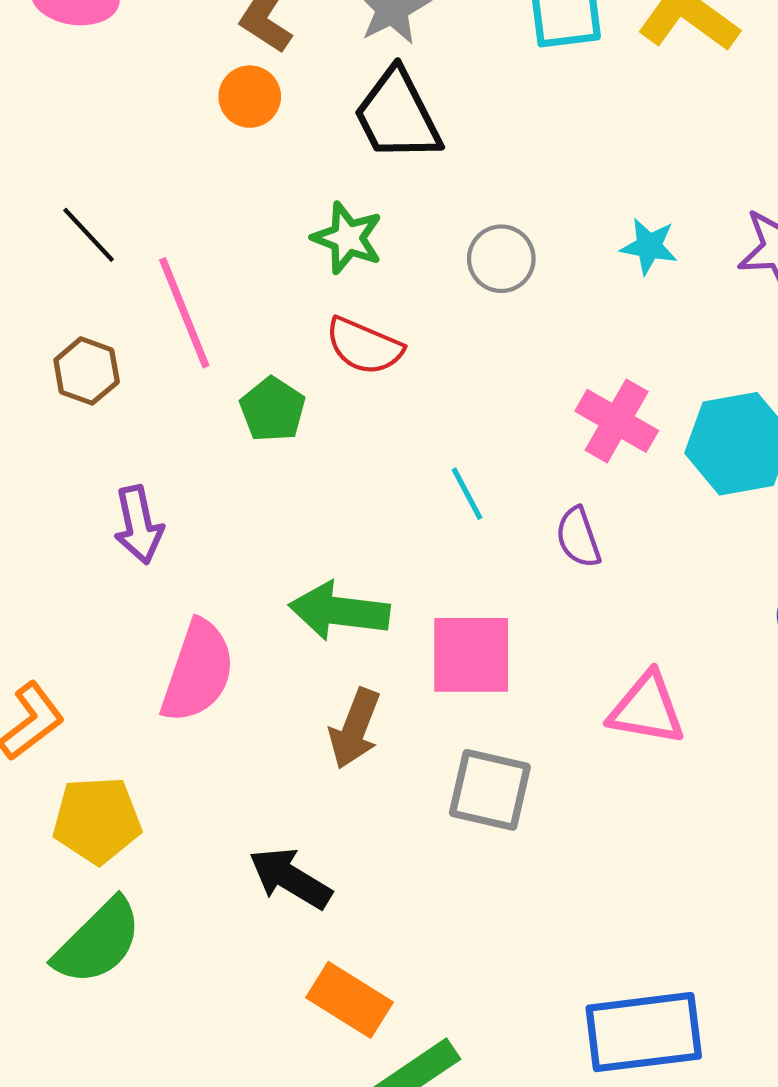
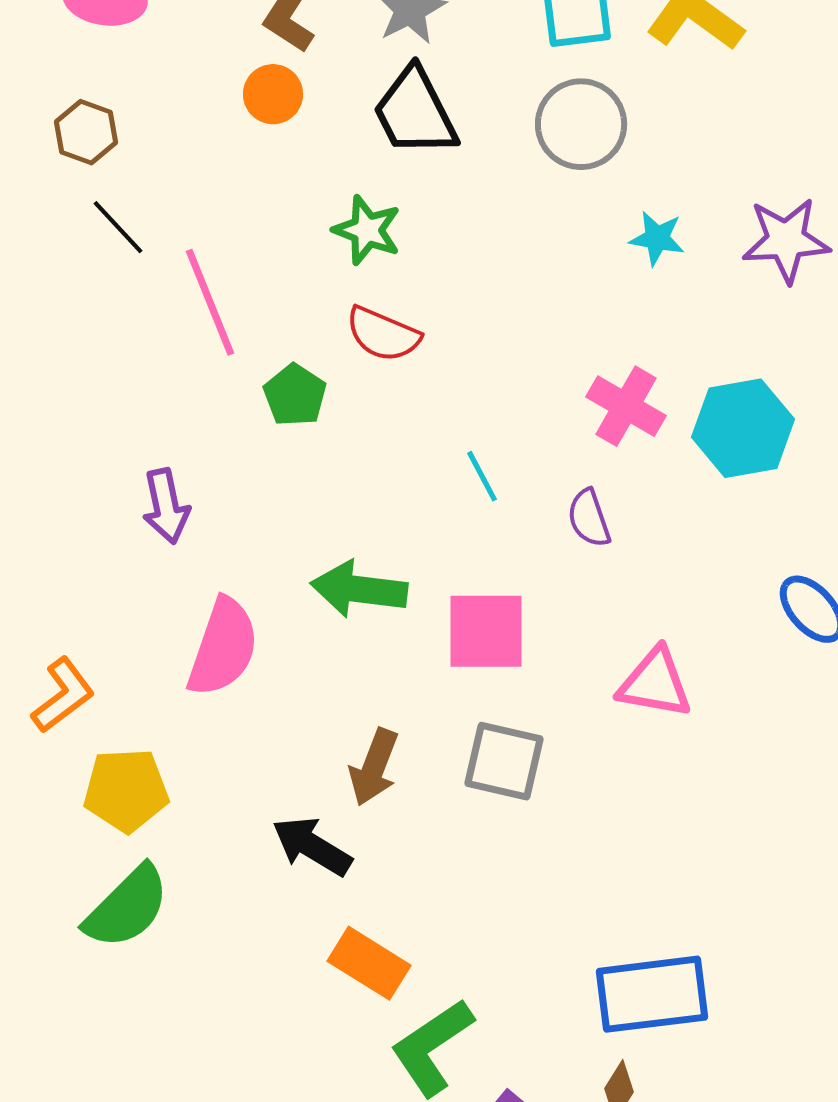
gray circle: (501, 259) -> (581, 124), moved, size x1.4
brown hexagon: (87, 371) -> (86, 132), moved
brown arrow: (355, 729) -> (374, 767), moved

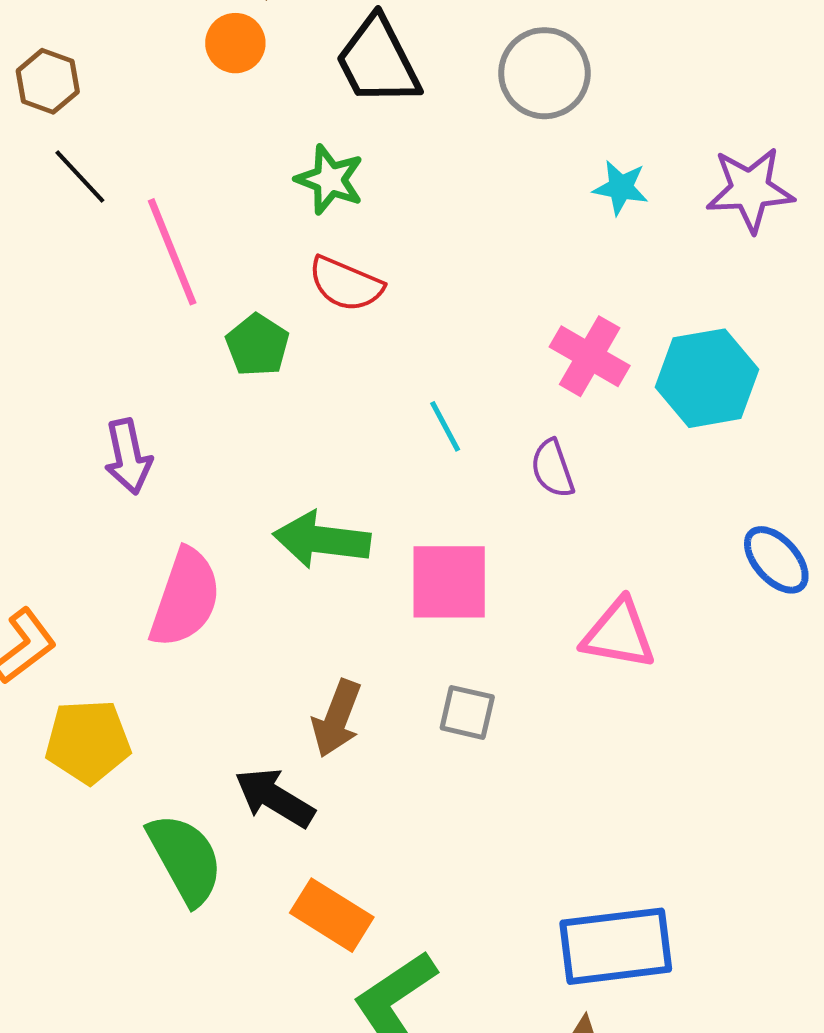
gray square: (504, 761) -> (467, 712), size x0.7
green semicircle: (127, 907) -> (185, 859), moved, turned -74

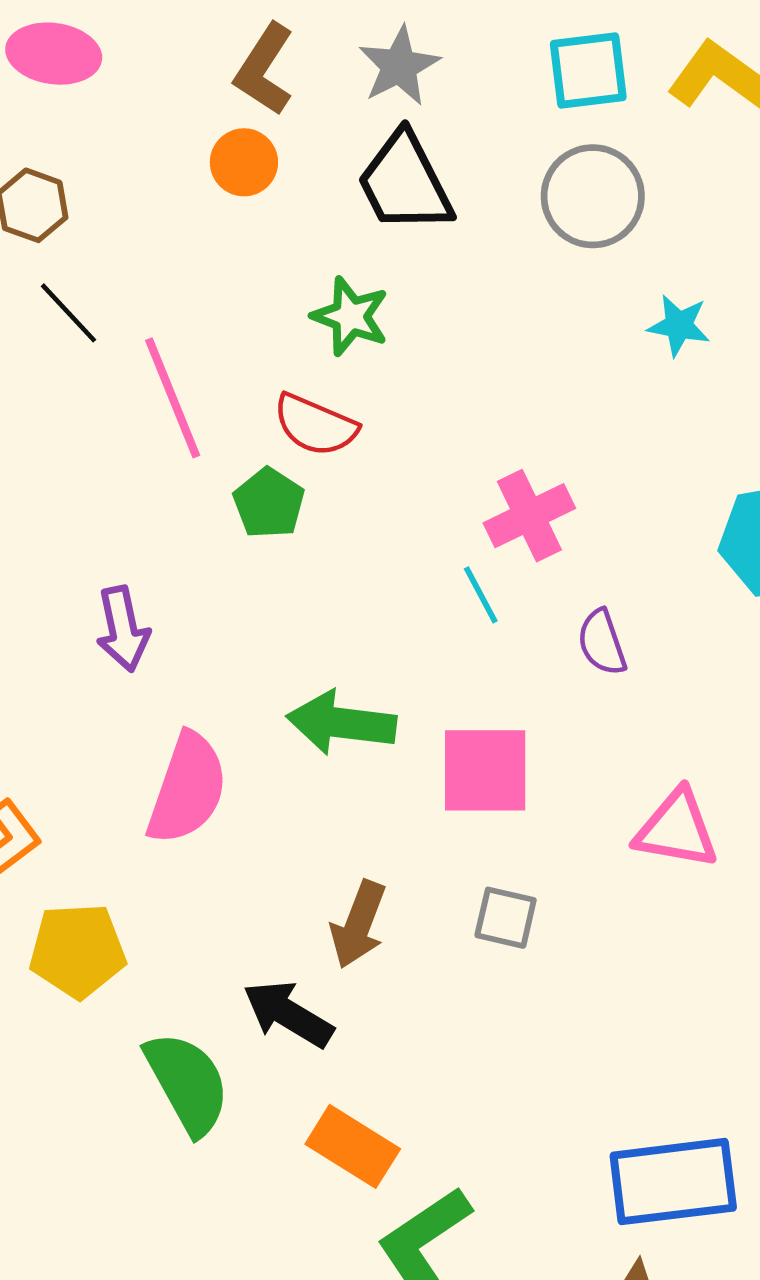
red semicircle: (346, 284) -> (315, 425), moved
pink cross: (590, 356) -> (529, 516), moved, turned 34

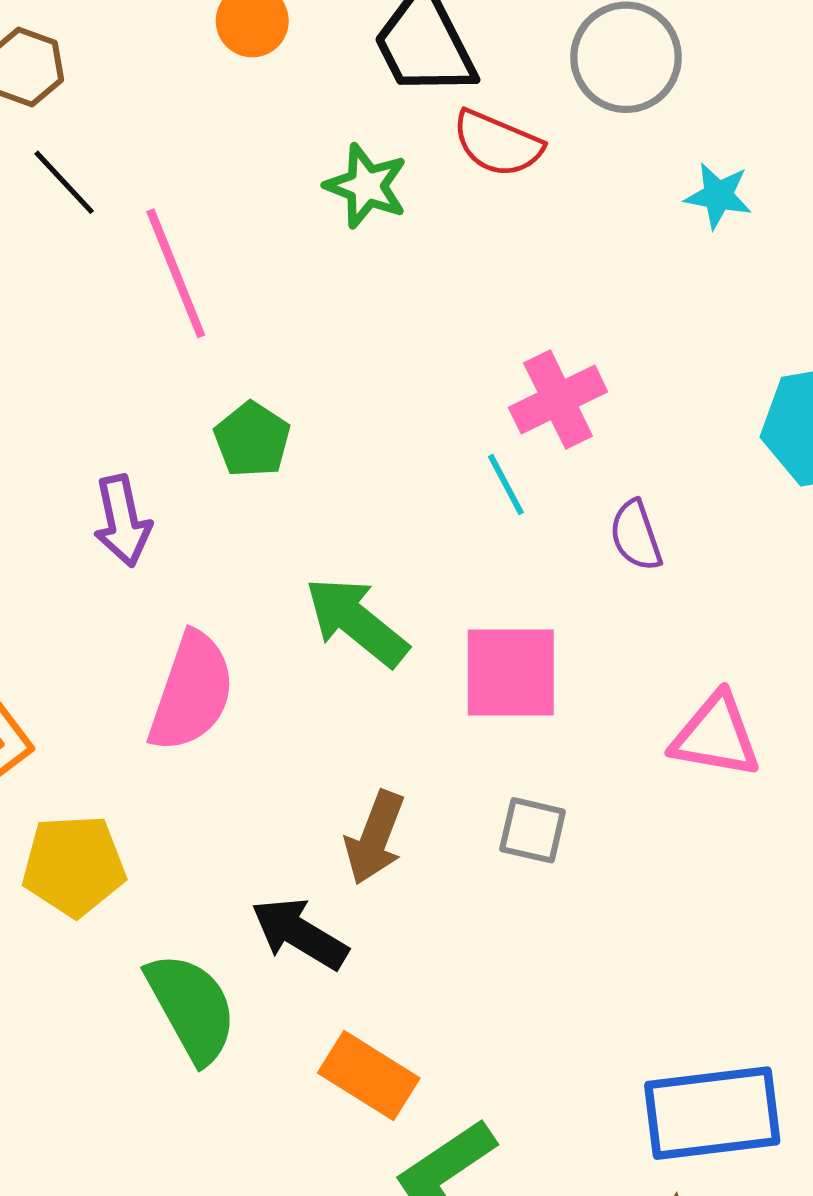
red semicircle: (315, 425) -> (497, 143), moved
green pentagon: (269, 503) -> (252, 440), moved
green arrow: (341, 723) -> (357, 622), turned 32

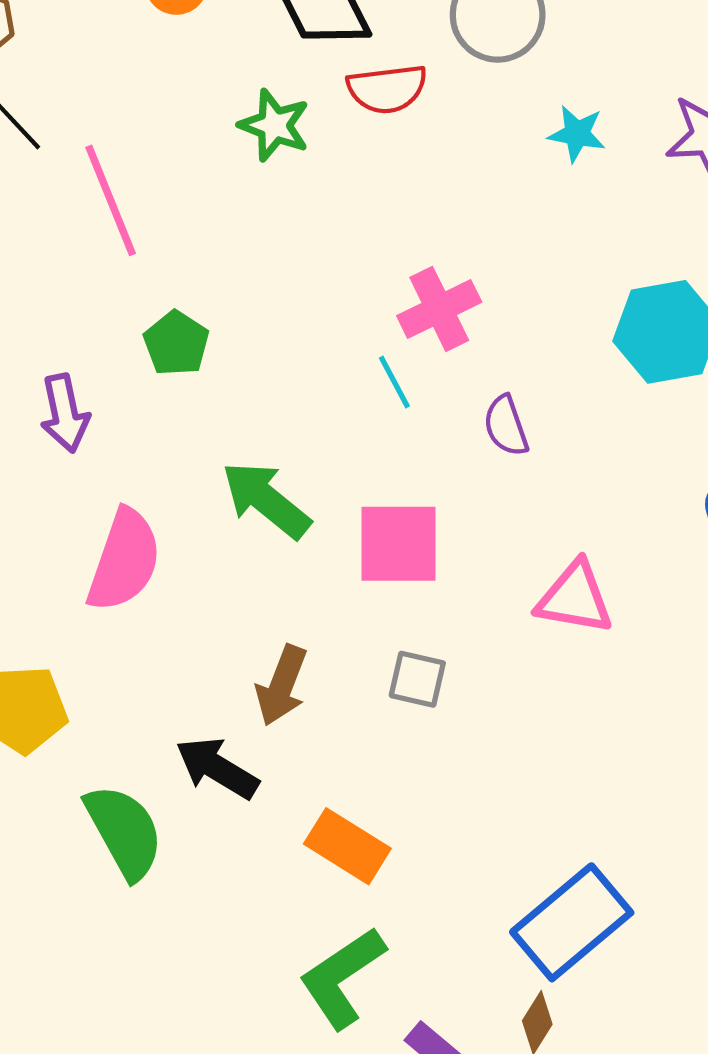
red semicircle: (497, 143) -> (387, 89), turned -30
orange rectangle: (369, 1076) -> (347, 846), moved
blue rectangle: (712, 1113) -> (572, 922), turned -33

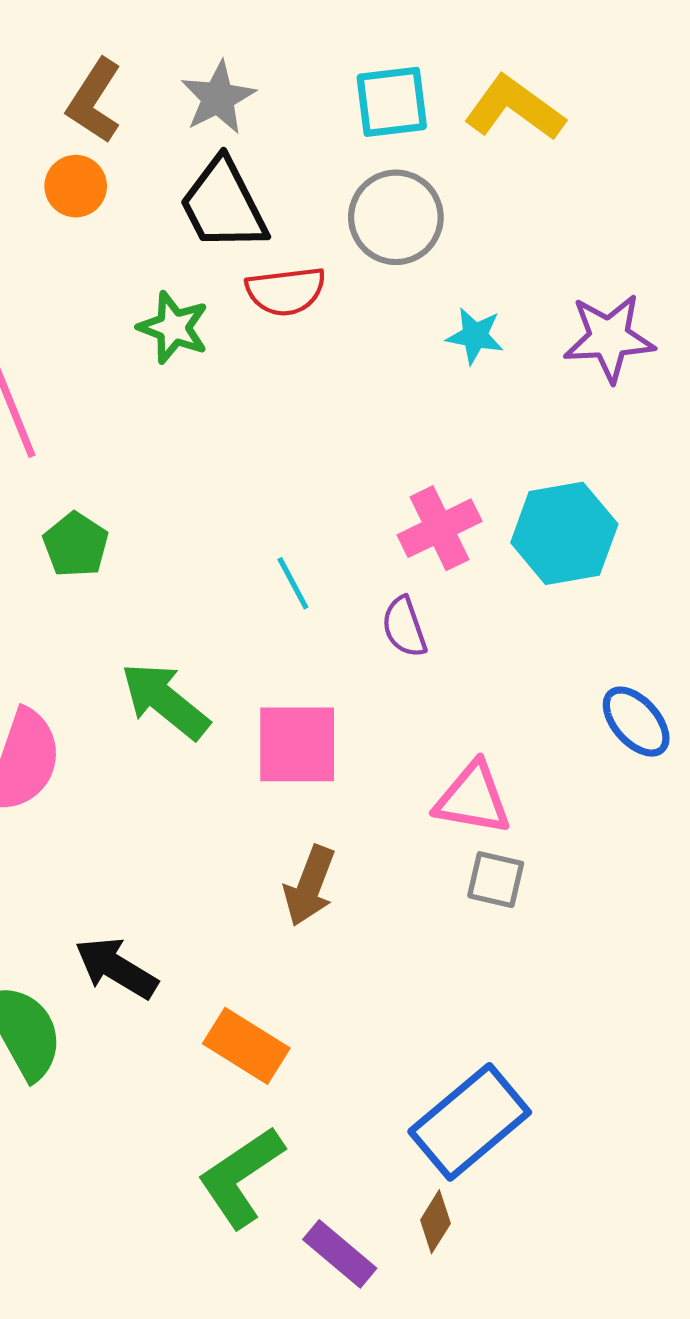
pink cross: (439, 309) -> (440, 528), moved
gray square: (417, 679) -> (496, 880), moved
brown arrow: (282, 686) -> (310, 886), moved

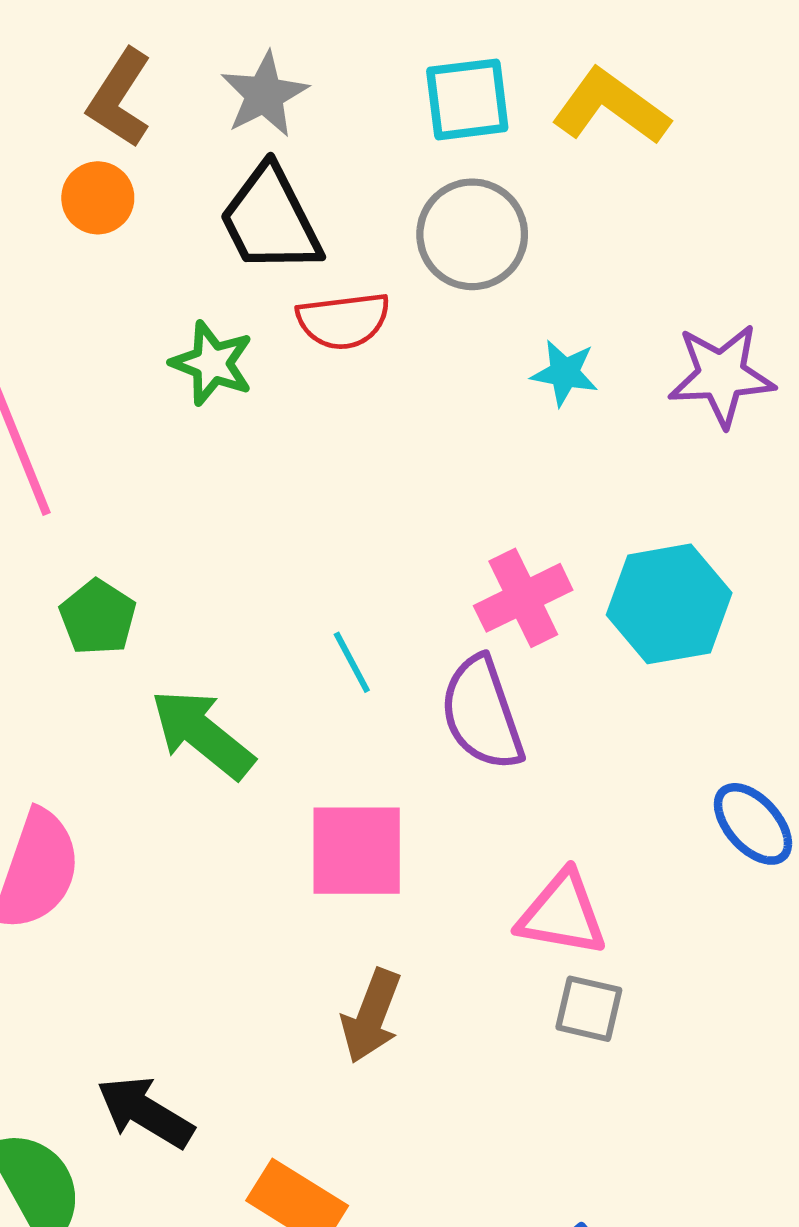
purple semicircle: (404, 627) -> (482, 713), size x1.6
green arrow: (165, 701) -> (202, 734), moved

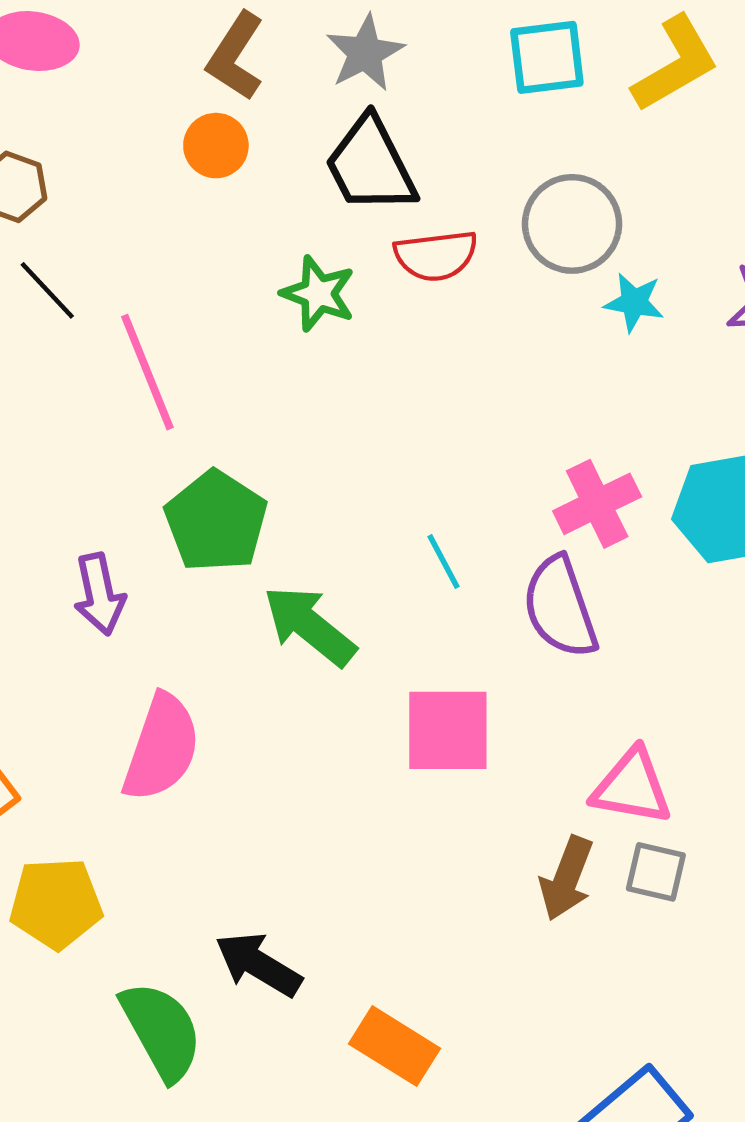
yellow L-shape: (611, 107) -> (675, 64), turned 114
gray circle: (472, 234) -> (572, 224), moved
green pentagon: (98, 617) -> (216, 521), size x1.5
brown arrow: (371, 1016) -> (567, 878), moved

